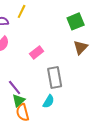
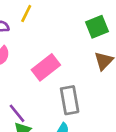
pink rectangle: (37, 52) -> (46, 67), size x1.5

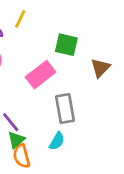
green square: (97, 27) -> (66, 45), moved, turned 35

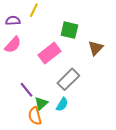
gray rectangle: (65, 109) -> (68, 79), turned 55
green triangle: (16, 140) -> (41, 103), moved

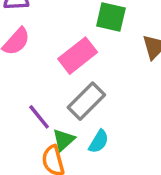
gray rectangle: (68, 79) -> (86, 101), moved

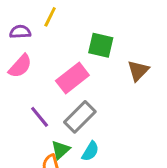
purple line: (39, 117) -> (40, 117), moved

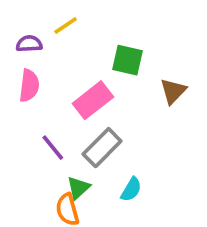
yellow line: (50, 17) -> (66, 26), turned 30
pink semicircle: (20, 66) -> (29, 86), turned -35
cyan semicircle: (90, 151) -> (131, 189), moved

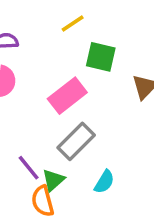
yellow line: (66, 26) -> (73, 23), moved
purple line: (53, 148) -> (29, 168), moved

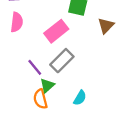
purple line: (29, 168) -> (35, 67), moved
cyan semicircle: (104, 182) -> (80, 98), moved

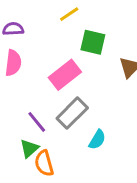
green triangle: (47, 85) -> (29, 148), moved
cyan semicircle: (80, 98) -> (97, 140), moved

